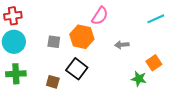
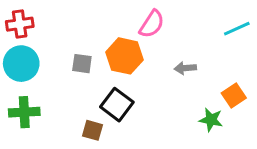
brown square: (53, 82) -> (93, 130), moved

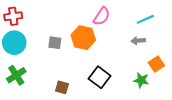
cyan line: (237, 29) -> (145, 19), moved
gray arrow: (185, 68) -> (138, 41), moved
black square: (117, 105) -> (100, 77), moved
green cross: (24, 112) -> (16, 75), turned -30

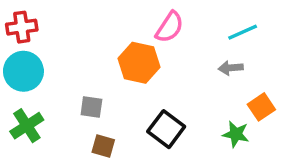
gray square: (55, 43) -> (91, 107), moved

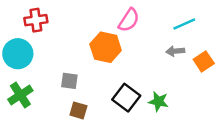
red cross: (22, 27) -> (36, 20), moved
orange square: (261, 107) -> (204, 61), moved
green star: (236, 134) -> (159, 101), moved

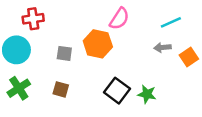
gray square: (69, 81) -> (64, 53), moved
brown square: (78, 110) -> (61, 89), moved

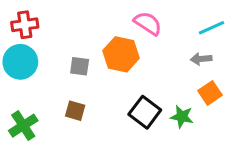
red cross: (33, 19) -> (25, 25), moved
pink semicircle: (119, 19) -> (148, 23), turned -90
orange square: (189, 57) -> (210, 93), moved
green cross: (19, 88) -> (23, 126), moved

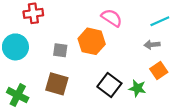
red cross: (25, 25) -> (33, 13), moved
brown square: (75, 111) -> (57, 84), size x1.5
green cross: (23, 126) -> (18, 95), turned -30

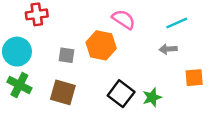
orange square: (159, 70) -> (194, 78), moved, turned 30
green star: (137, 88) -> (152, 97), turned -30
green cross: (18, 95) -> (19, 85), moved

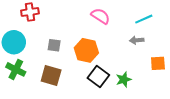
orange hexagon: (101, 45) -> (86, 50), moved

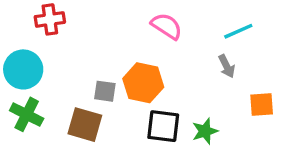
gray arrow: (137, 40) -> (227, 66), turned -112
gray square: (54, 45) -> (105, 91), moved
black square: (98, 77) -> (163, 126), turned -30

